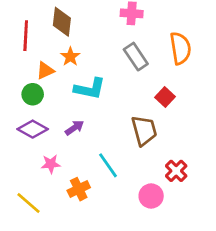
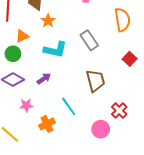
orange star: (70, 57) -> (48, 21), moved
gray rectangle: (136, 57) -> (89, 40), moved
red square: (165, 97) -> (130, 59), moved

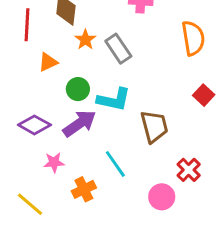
gray rectangle: (89, 40) -> (118, 49), moved
cyan L-shape: (55, 50) -> (114, 100), moved
green circle: (13, 54) -> (78, 89), moved
purple arrow: (44, 79) -> (79, 123), size x1.6

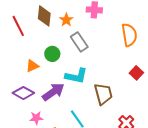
red line: (27, 25) -> (18, 26), turned -30
orange star: (85, 40) -> (66, 20), moved
orange triangle: (48, 62) -> (32, 66), moved
green circle: (78, 89) -> (52, 54), moved

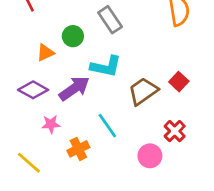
red square: (136, 73) -> (179, 82), moved
brown trapezoid: (103, 94) -> (143, 91), turned -110

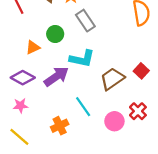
pink star: (51, 124) -> (21, 106), moved
pink circle: (150, 156) -> (114, 121), moved

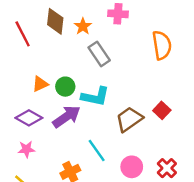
green circle: (55, 34) -> (65, 87), moved
red cross: (138, 111) -> (167, 168), moved

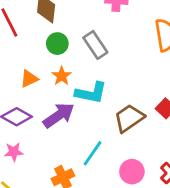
orange star: (83, 26) -> (62, 76), moved
green circle: (65, 87) -> (57, 44), moved
cyan line: (97, 150) -> (93, 153), turned 70

